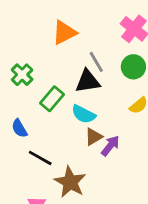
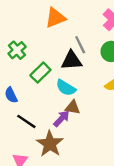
brown triangle: (94, 137) -> (73, 107), turned 35
purple arrow: (110, 146) -> (61, 119), moved

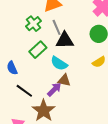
gray line: (80, 45) -> (57, 27), moved
green cross: (17, 50) -> (34, 24), moved

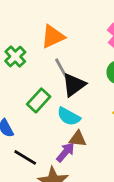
green cross: (34, 24) -> (15, 57), moved
black triangle: (65, 40) -> (74, 85), turned -30

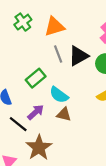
green cross: (15, 57) -> (23, 22), moved
black triangle: (74, 85) -> (78, 56), moved
purple arrow: (65, 152) -> (36, 112), moved

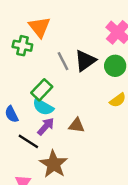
green cross: (23, 22) -> (22, 46), moved, turned -36
orange triangle: (55, 27) -> (40, 27), moved, turned -45
cyan semicircle: (59, 95) -> (43, 107), moved

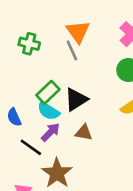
orange triangle: (40, 27) -> (78, 32), moved
gray line: (63, 61) -> (72, 50), moved
black triangle: (85, 61) -> (76, 99), moved

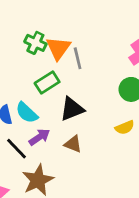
orange triangle: (78, 32) -> (58, 48), moved
green rectangle: (48, 92) -> (47, 83), moved
cyan semicircle: (48, 111) -> (27, 113), moved

